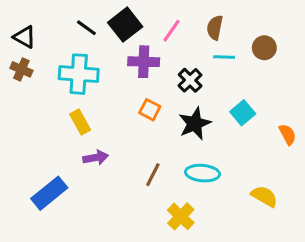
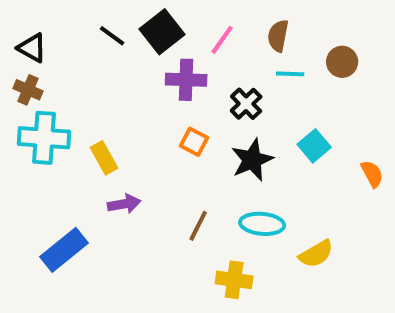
cyan cross: (79, 74) -> (44, 138), moved
yellow semicircle: (264, 196) -> (316, 254), moved, turned 120
yellow cross: (181, 216) -> (234, 280), turned -36

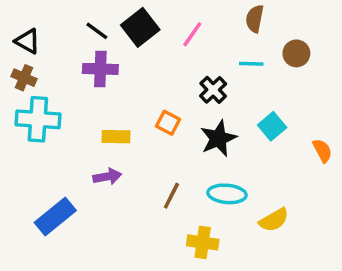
brown semicircle: (278, 36) -> (255, 19), moved
purple cross: (186, 80) -> (100, 69), moved
yellow rectangle: (104, 158) -> (116, 137), moved, turned -60

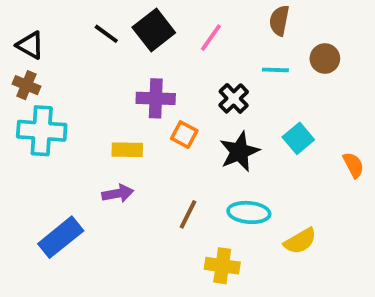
purple cross: (100, 69) -> (156, 98), moved

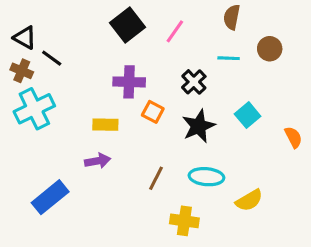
black line: (106, 34) -> (52, 58), moved
cyan cross: (42, 131) -> (34, 109), turned -30

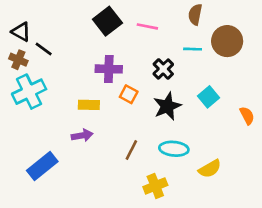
pink line: (175, 31) -> (147, 26), turned 66
brown circle: (270, 49) -> (227, 41), size x1.5
yellow cross: (184, 221) -> (155, 186), turned -30

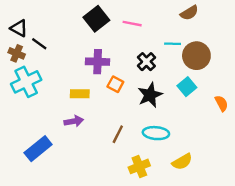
brown semicircle: (195, 14) -> (189, 13), moved, turned -132
brown circle: (227, 41) -> (196, 56), moved
yellow semicircle: (210, 169) -> (182, 162), moved

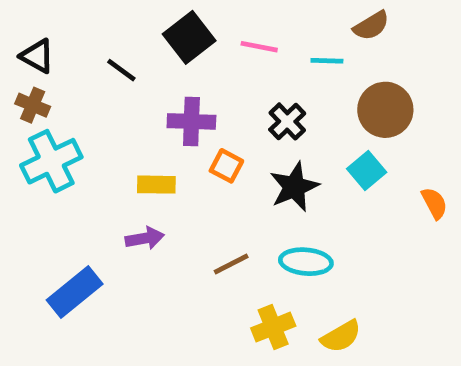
black line: (39, 44) -> (121, 70), moved
cyan line: (173, 44) -> (327, 61), moved
brown line: (118, 134) -> (231, 264), turned 36
yellow semicircle: (182, 162) -> (341, 336), moved

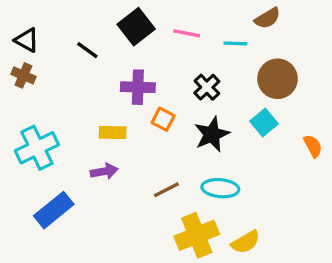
cyan cross: (51, 161) -> (37, 148), moved
yellow cross: (273, 327) -> (197, 235), size x1.4

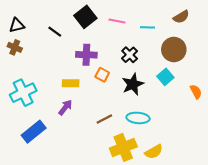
brown semicircle: (267, 18) -> (181, 17), moved
black triangle: (27, 40) -> (17, 25), turned -42
purple arrow: (104, 171) -> (65, 107), turned -42

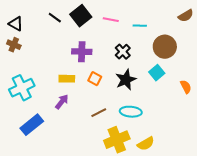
brown semicircle: (181, 17) -> (186, 16), moved
black triangle: (17, 25) -> (16, 24), turned 42
black line: (55, 32) -> (55, 18), moved
orange square: (102, 75) -> (95, 79), moved

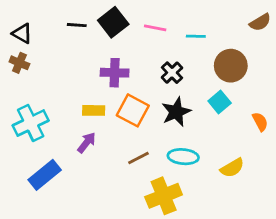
black line: (55, 18) -> (77, 25), turned -32
orange square: (95, 79) -> (133, 110), size x1.6
yellow semicircle: (146, 144) -> (232, 168), moved

